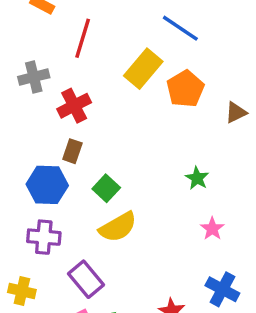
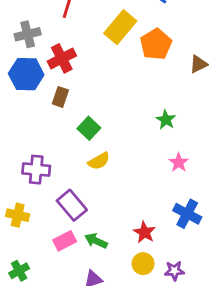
blue hexagon: (47, 185) -> (26, 74), moved
yellow semicircle: (118, 227) -> (99, 161), size x0.7

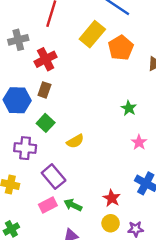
blue hexagon: (26, 74) -> (17, 100), moved
green square: (89, 128) -> (46, 123), moved

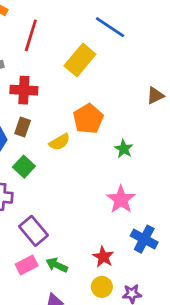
orange pentagon: (121, 48) -> (88, 119), moved
red cross: (46, 59) -> (24, 90), turned 30
yellow semicircle: (75, 141) -> (59, 142), moved
pink star: (139, 142) -> (121, 199), moved, size x1.5

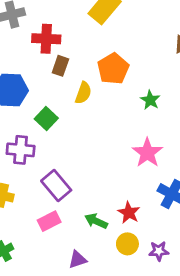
brown rectangle: (23, 127) -> (60, 66), moved
yellow semicircle: (59, 142) -> (83, 93), turned -40
green arrow: (57, 265) -> (96, 221), moved

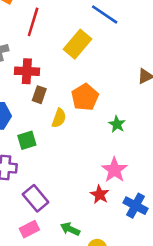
green square: (46, 119) -> (27, 140), turned 30
red star: (129, 213) -> (100, 195), moved

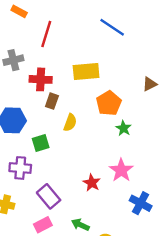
yellow rectangle: (77, 44) -> (86, 72), moved, turned 45
orange pentagon: (85, 97) -> (109, 103), moved
red star: (100, 195) -> (92, 183), moved

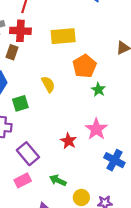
red cross: (41, 79) -> (20, 31), moved
brown rectangle: (52, 101) -> (12, 52), moved
yellow semicircle: (70, 123) -> (48, 84), turned -49

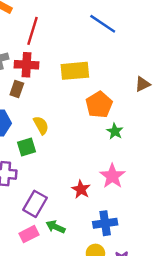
yellow semicircle: (48, 84) -> (41, 125), moved
purple rectangle: (28, 154) -> (35, 204), turned 70
blue cross: (114, 160) -> (105, 223), moved, turned -36
green arrow: (58, 180) -> (56, 227), moved

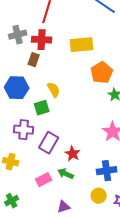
red star: (81, 189) -> (73, 154), moved
purple rectangle: (35, 204) -> (49, 143), moved

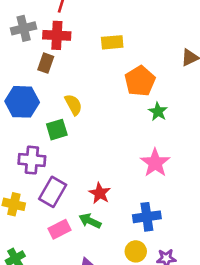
yellow rectangle: (82, 45) -> (112, 42), size x0.7
purple rectangle: (49, 143) -> (53, 192), moved

